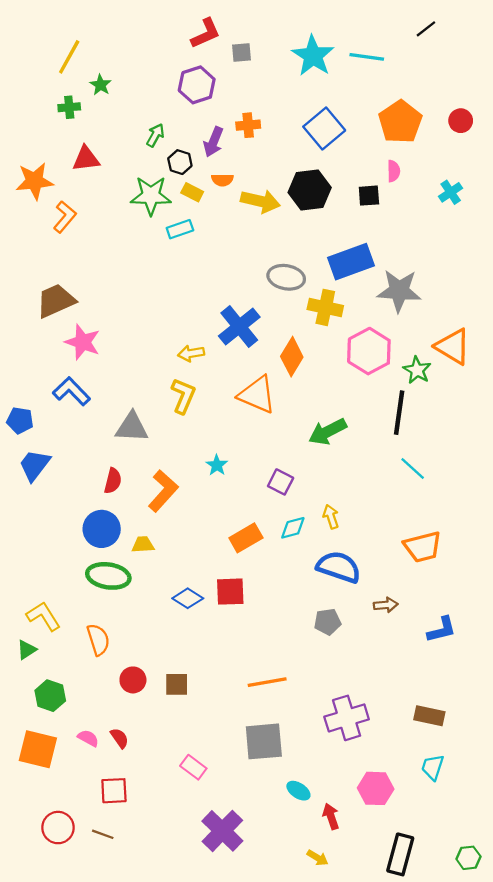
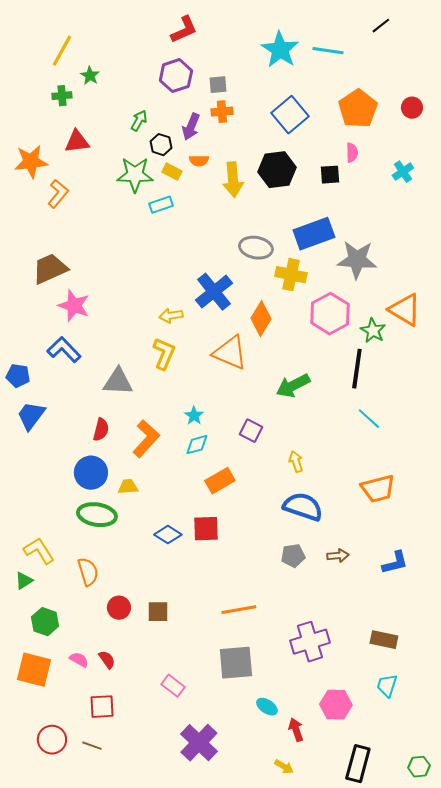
gray square: (241, 52) -> (218, 85), moved
yellow arrow: (260, 201) -> (233, 180), turned 72
cyan diamond: (293, 528) -> (197, 445), moved
brown arrow: (386, 605) -> (338, 556), moved

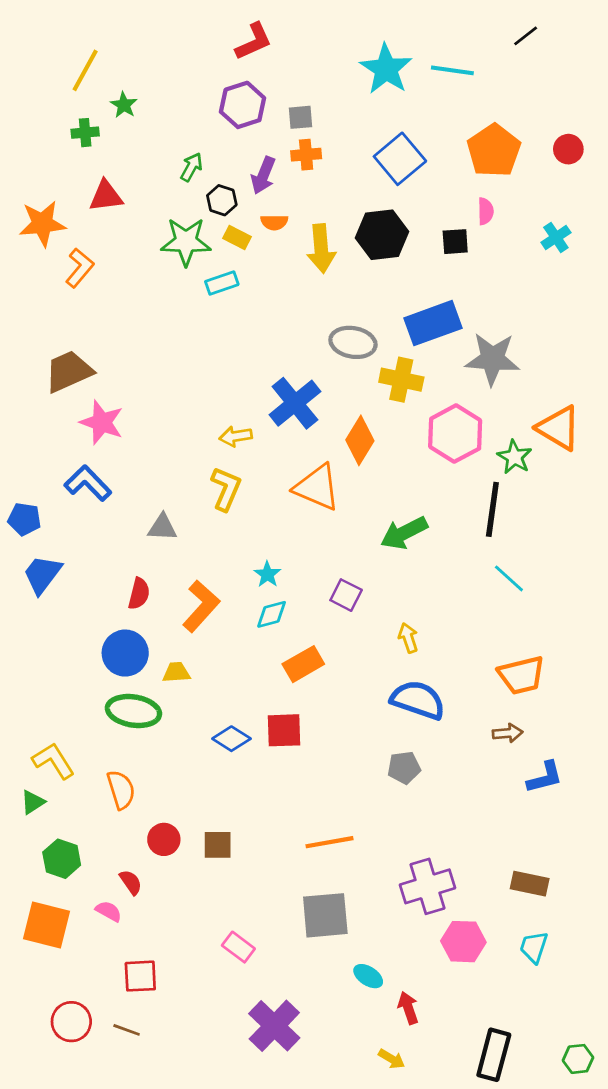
gray triangle: (118, 382) -> (162, 527), size x0.7
brown arrow: (338, 556) -> (508, 733), moved
red semicircle: (107, 660) -> (131, 882), moved
pink hexagon: (336, 705) -> (463, 942), moved

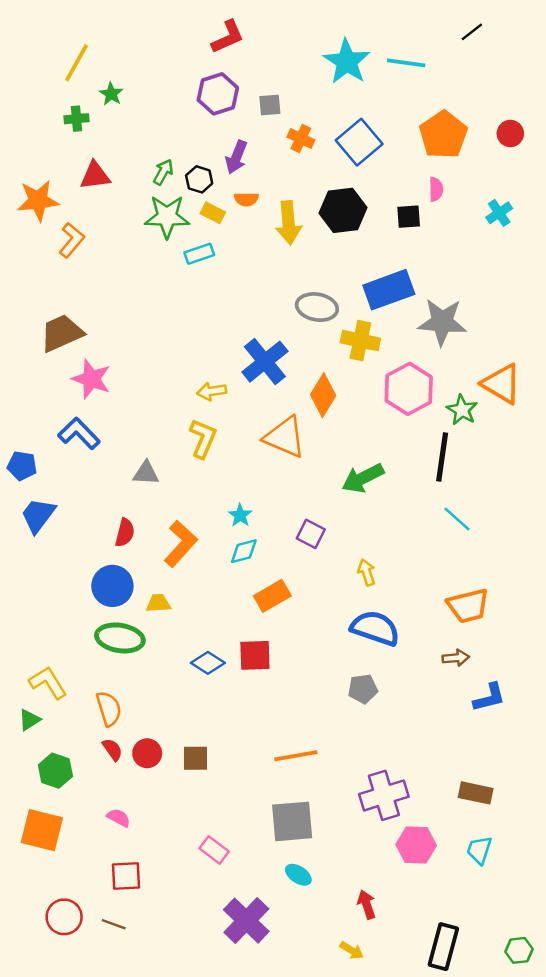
orange cross: (306, 155) -> (301, 138), moved, turned 30
green arrow: (191, 167) -> (163, 172), moved
red semicircle: (131, 882) -> (112, 750), moved
pink semicircle: (109, 911) -> (119, 818), moved
cyan ellipse: (368, 976) -> (298, 875), moved

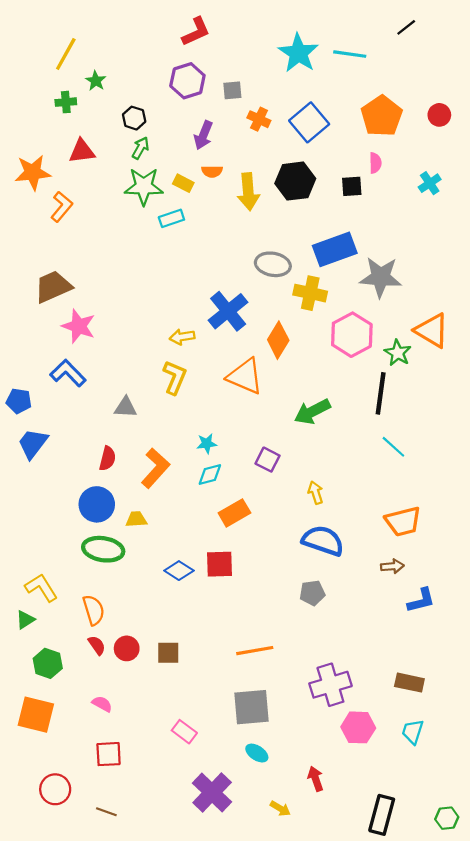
black hexagon: (199, 179) -> (134, 118), moved
cyan star: (240, 515) -> (207, 444), turned 30
brown line: (114, 924) -> (106, 812), moved
yellow arrow: (352, 950) -> (280, 809), moved

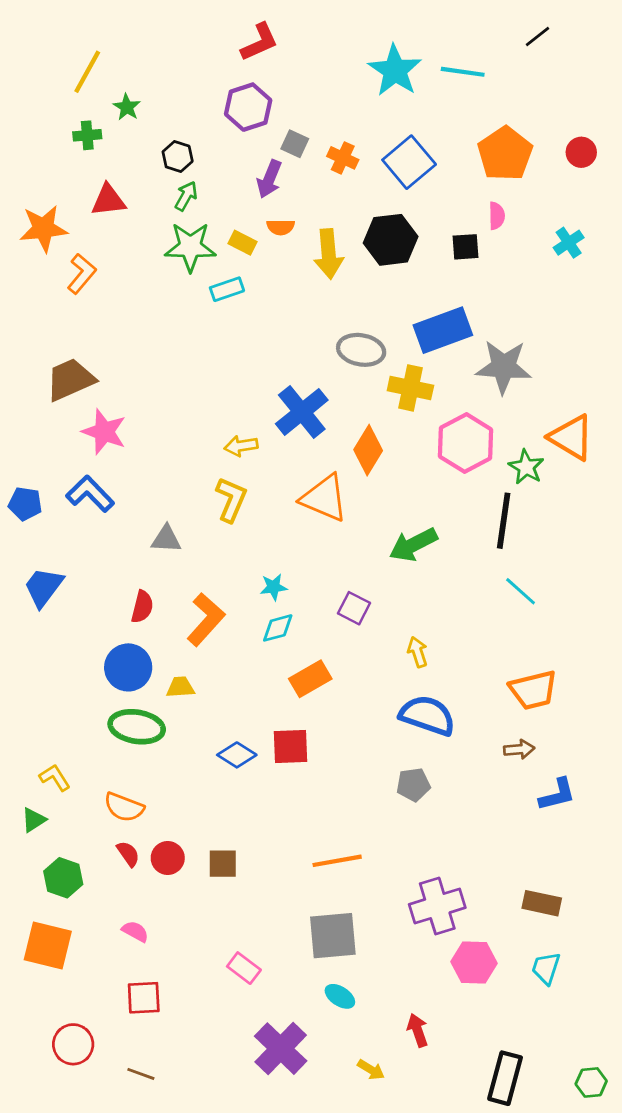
gray square: (232, 90) -> (295, 144), moved, turned 30
blue pentagon: (19, 401) -> (25, 504), moved
yellow L-shape: (41, 588) -> (55, 778), size x0.7
orange semicircle: (94, 610) -> (124, 807), turned 128

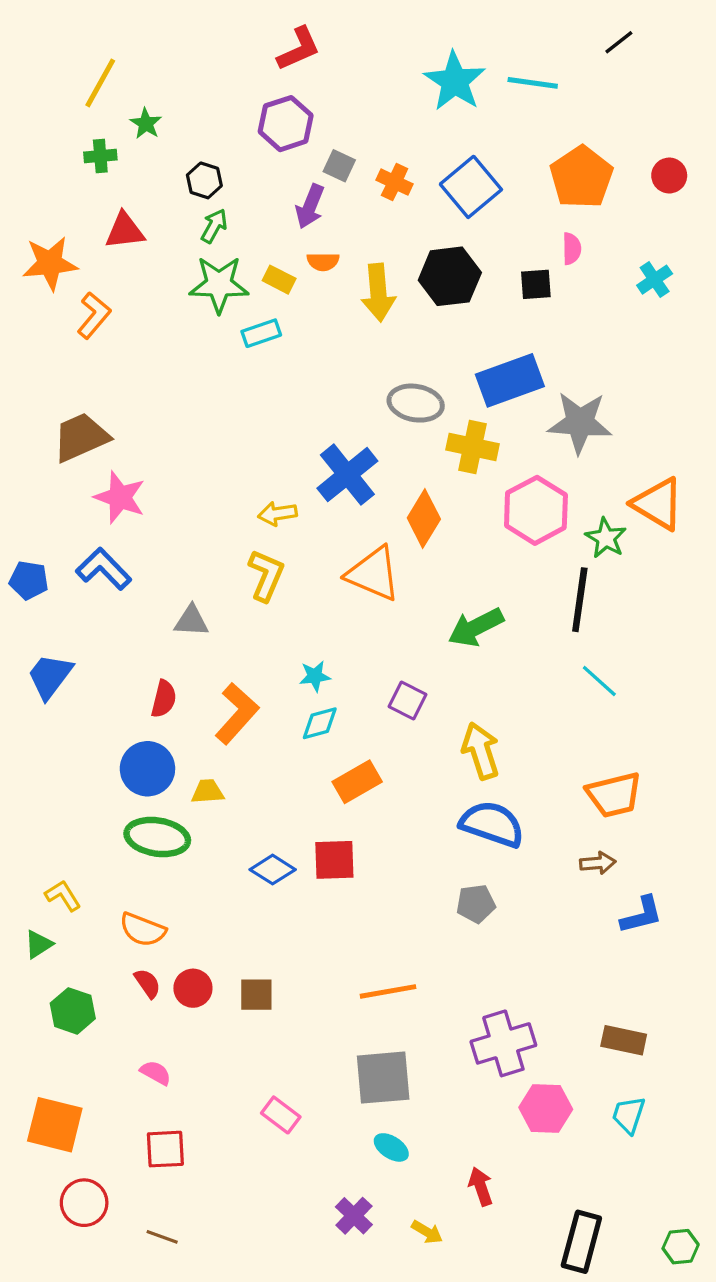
yellow arrow: (418, 652) -> (481, 751), size x1.6
orange square: (48, 946) -> (55, 1125), moved
purple cross: (281, 1049) -> (354, 1216), moved, size x0.6

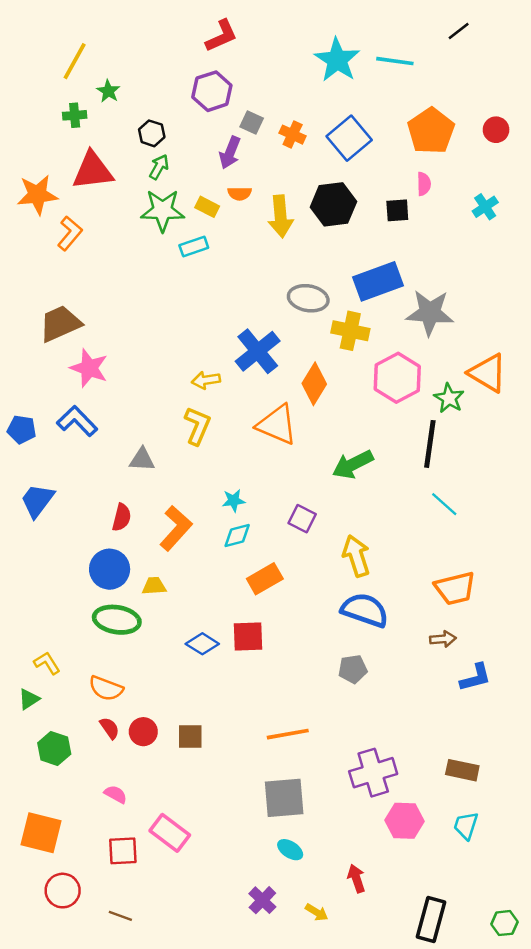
red triangle: (125, 231) -> (93, 171), size x1.4
pink rectangle: (281, 1115) -> (170, 833), moved, size x1.4

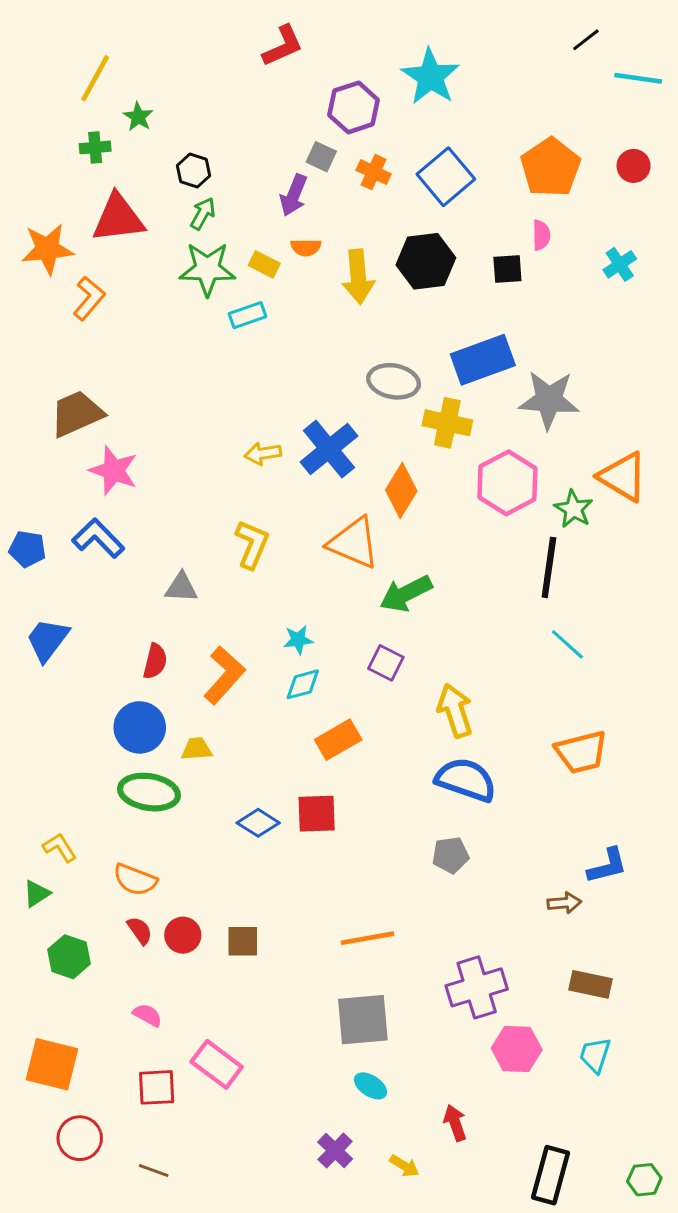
cyan line: (395, 61) -> (638, 78), moved
purple hexagon: (212, 91) -> (354, 107), moved
yellow arrow: (206, 380) -> (263, 454), moved
green arrow: (353, 464) -> (406, 594), moved
brown arrow: (443, 639) -> (564, 903), moved

